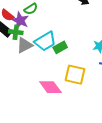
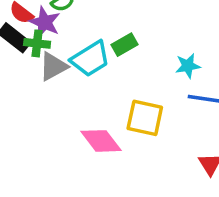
green rectangle: (60, 47) -> (125, 45), moved

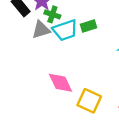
green cross: (37, 43) -> (52, 14), moved
yellow square: (145, 118) -> (89, 101), moved

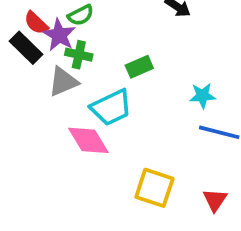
cyan trapezoid: (65, 30) -> (111, 107), moved
pink diamond: (61, 83) -> (88, 140), moved

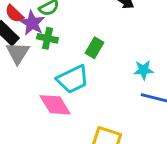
green rectangle: (139, 67) -> (94, 48), turned -36
gray triangle: (63, 82) -> (18, 53), moved, turned -35

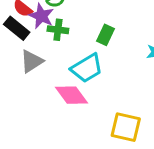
gray triangle: (18, 53) -> (32, 61), moved, turned 30

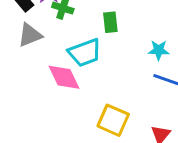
green rectangle: (105, 35) -> (110, 22), turned -42

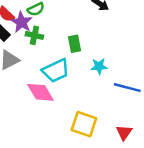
cyan star: (159, 50) -> (99, 66), moved

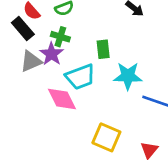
purple star: (21, 22) -> (52, 54), moved
cyan star: (99, 66) -> (128, 76), size x1.5

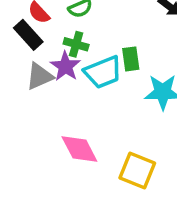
cyan trapezoid: (80, 77) -> (103, 72), moved
pink diamond: (62, 99) -> (79, 149), moved

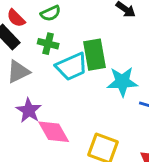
green rectangle: (131, 59) -> (94, 55), size x1.5
purple star: (65, 66) -> (29, 110), moved

